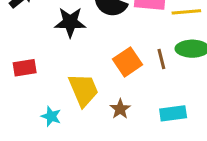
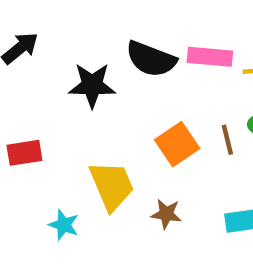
brown star: (120, 109) -> (166, 214), turned -30

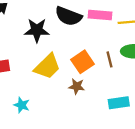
yellow trapezoid: (112, 186) -> (47, 66), moved, turned 68
brown star: (166, 214) -> (77, 86), moved

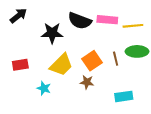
cyan star: (22, 105) -> (44, 88), moved

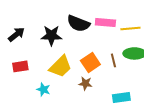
black arrow: (18, 16) -> (16, 34), moved

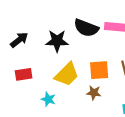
orange square: (90, 62) -> (99, 70), turned 30

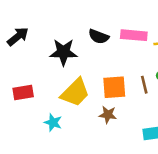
black semicircle: (86, 28) -> (99, 36), size x0.7
black arrow: (19, 40) -> (18, 36), moved

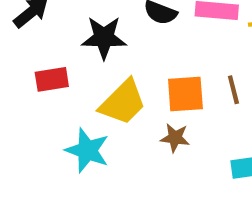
red rectangle: (23, 93) -> (52, 79), moved
cyan star: (53, 122) -> (87, 150), size x1.5

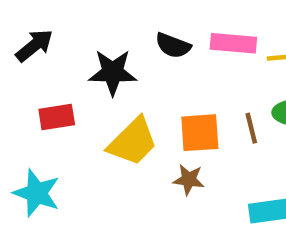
cyan star: (87, 150) -> (37, 193), moved

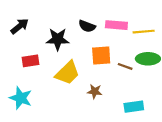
brown line: (251, 128) -> (125, 66), turned -56
orange square: (200, 133) -> (101, 56), moved

